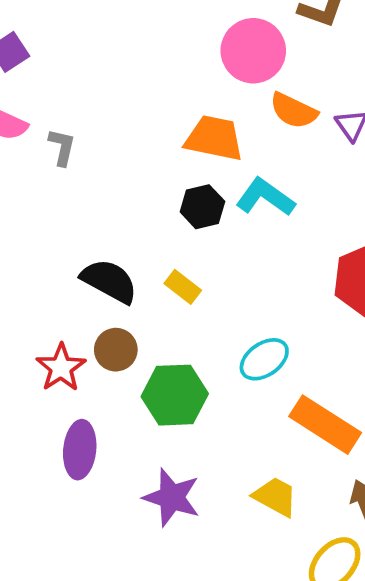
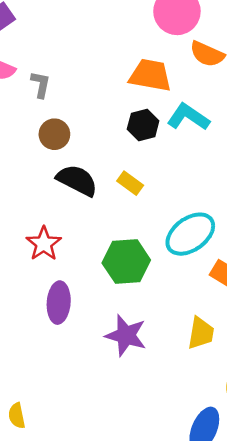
brown circle: (116, 350) -> (54, 134), moved
cyan ellipse: (264, 359) -> (190, 234), size x1.4
yellow trapezoid: (275, 497) -> (201, 333), turned 72

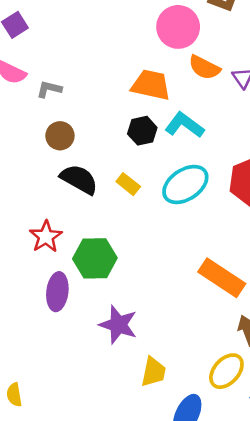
gray L-shape: (41, 84) -> (49, 89), turned -90
cyan ellipse: (190, 234) -> (185, 184), moved
green hexagon: (126, 262) -> (95, 258), moved
yellow trapezoid: (201, 333) -> (154, 372), moved

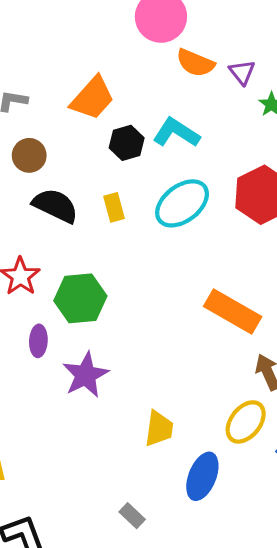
orange trapezoid: (151, 85) -> (92, 98), moved, turned 123
yellow rectangle: (128, 184) -> (114, 207), turned 40
purple ellipse: (57, 292) -> (38, 341), size x0.7
purple star: (118, 325) -> (86, 375), moved, turned 30

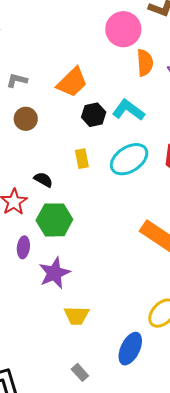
orange semicircle: (195, 63) -> (145, 63), turned -120
black semicircle: (55, 206) -> (43, 180), moved, size x0.6
yellow trapezoid: (159, 429) -> (77, 316), moved, turned 80

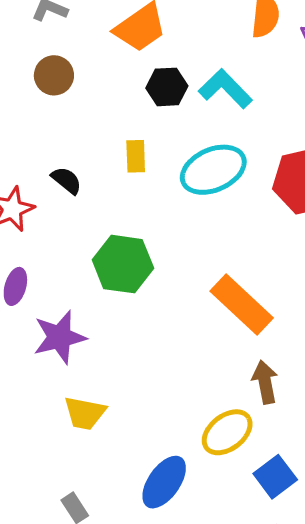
green hexagon: (54, 220) -> (123, 264), moved

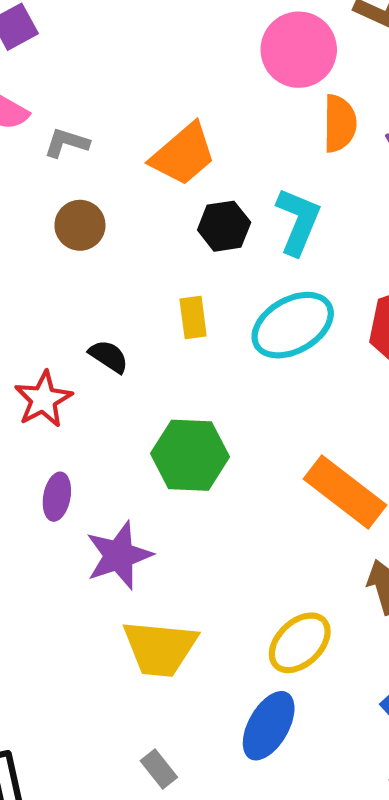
cyan L-shape: (225, 89) -> (298, 221), turned 72
yellow trapezoid: (85, 413) -> (160, 648), size x1.4
yellow ellipse: (227, 432) -> (300, 643), moved

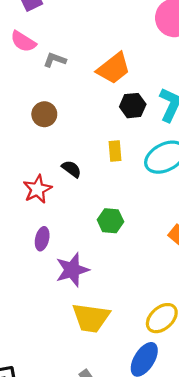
brown circle: (80, 225) -> (44, 114), moved
green hexagon: (190, 455) -> (110, 221), size x0.7

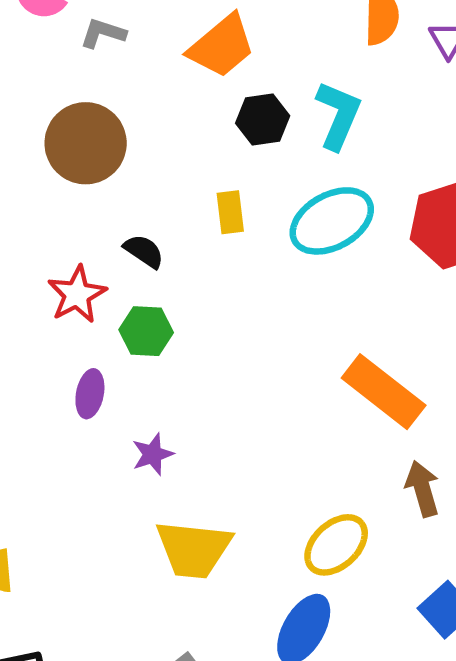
brown circle: (44, 114) -> (86, 143), size x1.6
green hexagon: (110, 221) -> (146, 331), moved
purple star: (72, 270) -> (153, 454), size x0.6

